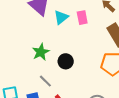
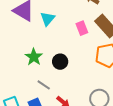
pink rectangle: (82, 18) -> (82, 28), moved

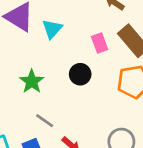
black circle: (60, 62) -> (80, 74), moved

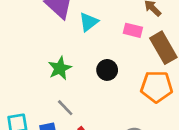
pink rectangle: (100, 43) -> (133, 30), moved, turned -66

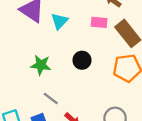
green star: (60, 68) -> (41, 65), turned -30

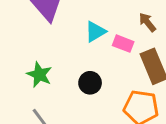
cyan triangle: (60, 21) -> (95, 32), moved

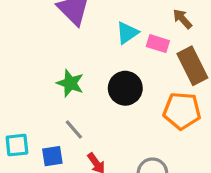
black circle: (90, 83) -> (125, 88), size x1.4

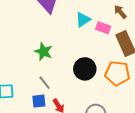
black circle: (125, 88) -> (85, 69), moved
blue square: (52, 156) -> (39, 101), moved

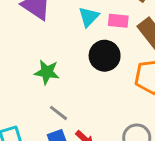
black circle: (85, 69) -> (105, 56), moved

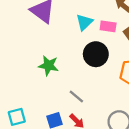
gray line: (59, 113) -> (76, 97), moved

